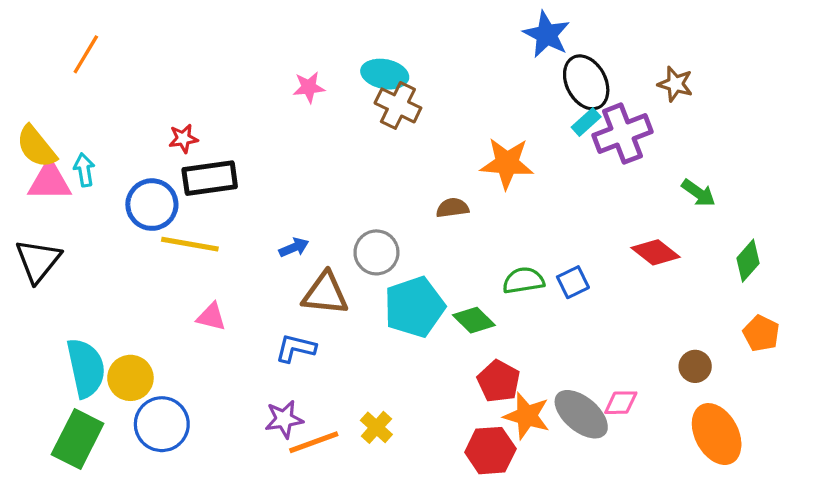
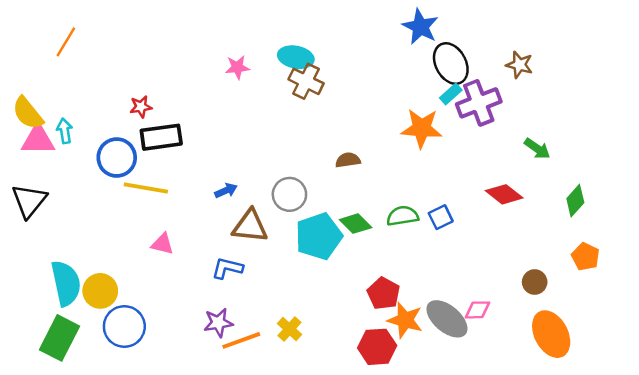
orange star: (507, 163) -> (422, 128), moved
green diamond: (474, 320) -> (356, 224), moved

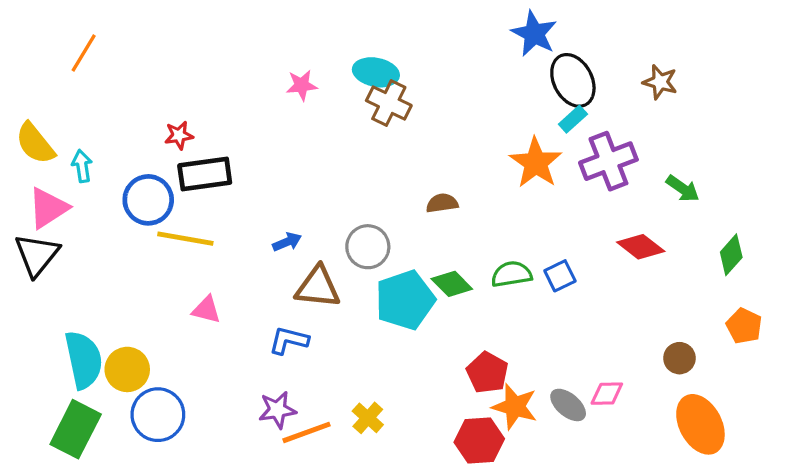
purple cross: (479, 103) -> (608, 161), moved
orange star: (422, 128) -> (536, 163), turned 30
pink triangle: (38, 140) -> (48, 208), moved, turned -33
gray ellipse: (447, 319) -> (568, 405), size x0.7

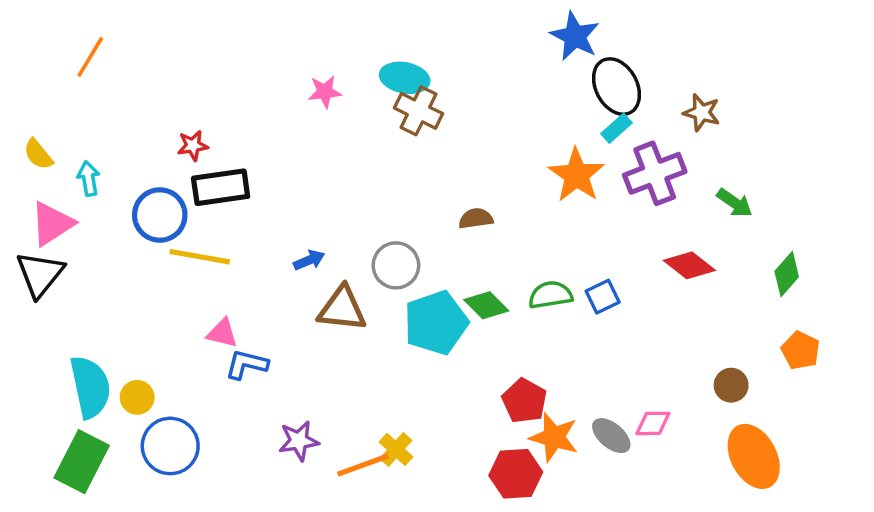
brown star: (660, 82) -> (702, 113), moved
yellow semicircle: (35, 143) -> (38, 154), size x0.7
blue L-shape: (289, 340) -> (247, 364), moved
yellow circle: (127, 369) -> (137, 397), size x0.7
orange line: (306, 432) -> (363, 465), moved

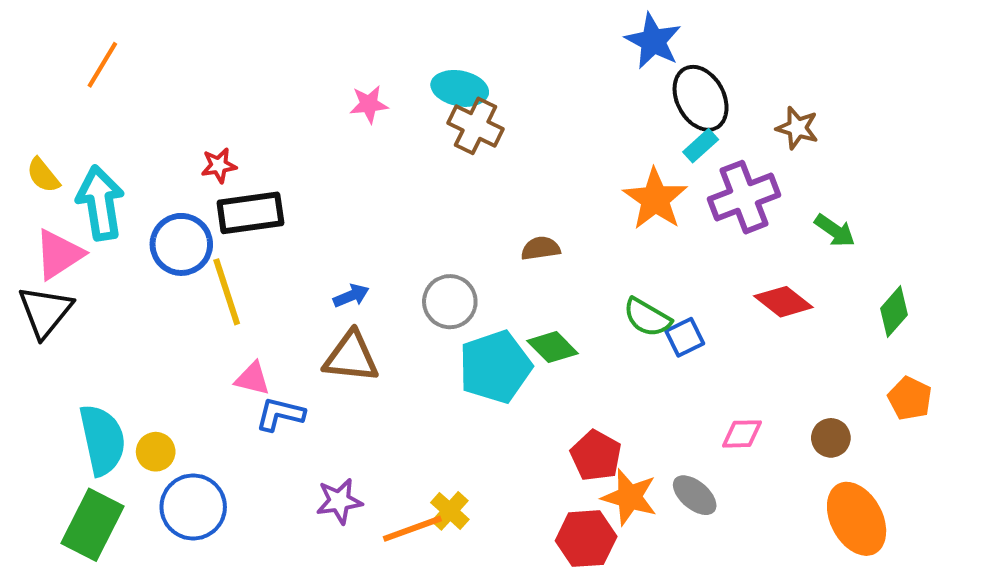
cyan arrow: (89, 179) -> (100, 203), size x1.8
yellow line: (200, 257) -> (227, 292), turned 62
green semicircle: (551, 295) -> (647, 317), moved, turned -141
brown triangle: (342, 309) -> (351, 357), moved
pink diamond: (653, 423) -> (742, 434), moved

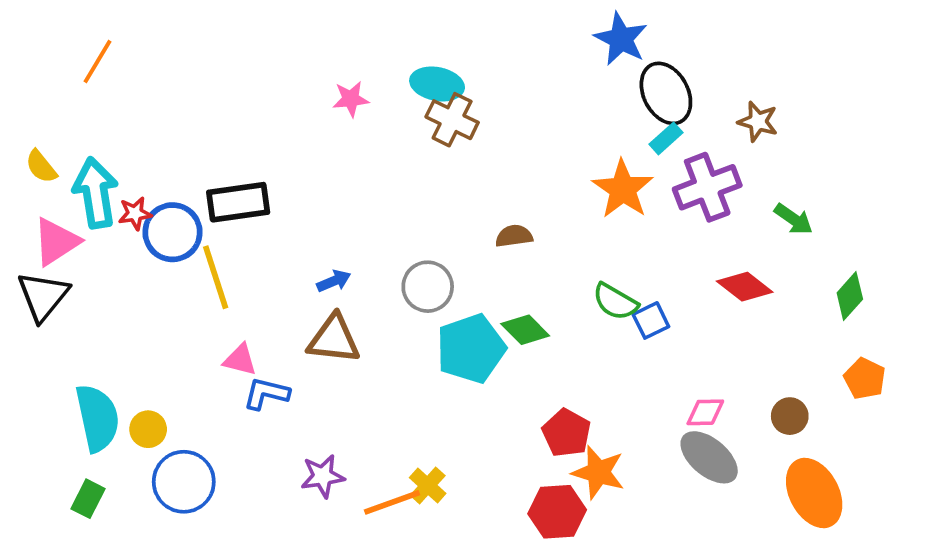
red star: (219, 165) -> (135, 213), moved
gray ellipse: (695, 495) -> (709, 457), moved, size x1.4
green rectangle: (92, 525) -> (88, 499), size x0.6

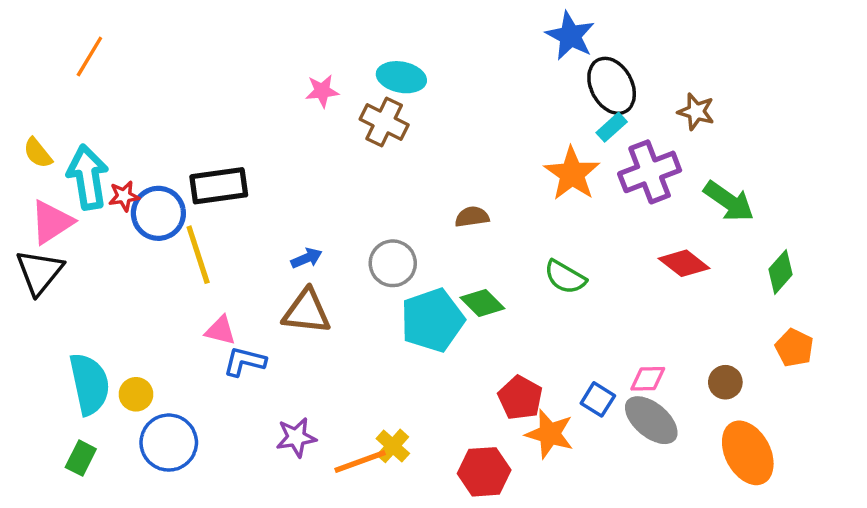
brown cross: (452, 120) -> (384, 122), moved
green arrow: (793, 219) -> (729, 201), size x1.4
blue square: (651, 320) -> (598, 399), moved, turned -32
red hexagon: (557, 512) -> (484, 472), moved

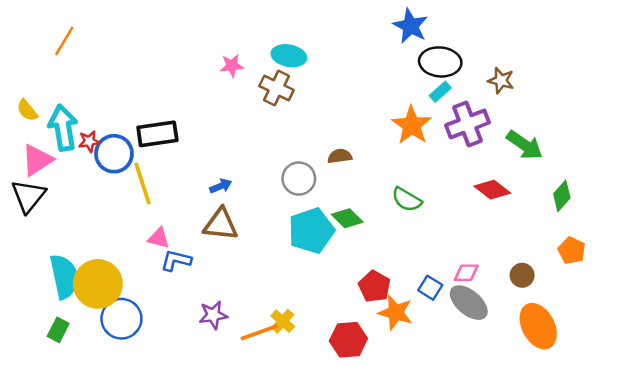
black ellipse: (612, 86) -> (440, 62), turned -57
gray circle: (393, 263) -> (299, 179), moved
yellow circle: (136, 394) -> (98, 284), size x2.0

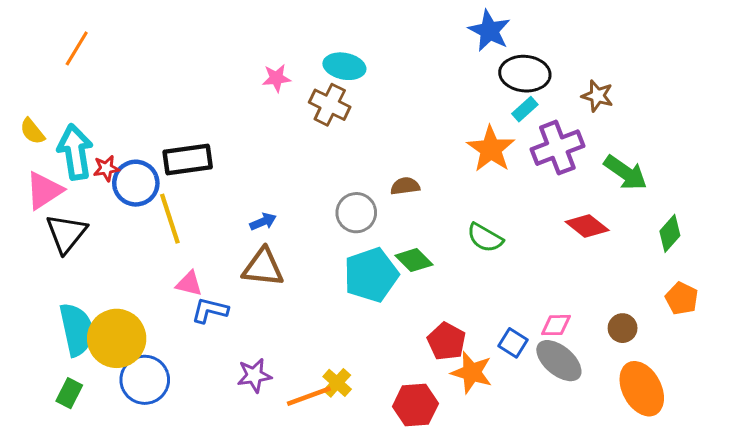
black triangle: (28, 196) -> (66, 233), moved

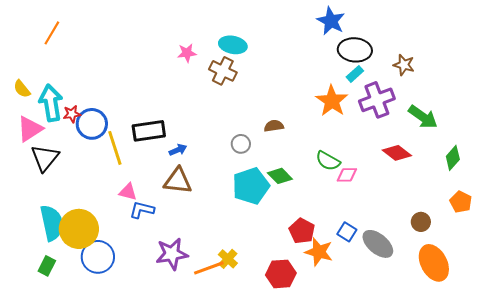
black rectangle: (188, 159) -> (149, 131), moved
gray circle: (356, 213) -> (241, 144), size x0.7
pink diamond: (556, 325) -> (347, 175), moved
purple star: (254, 375) -> (172, 254), size x1.4

